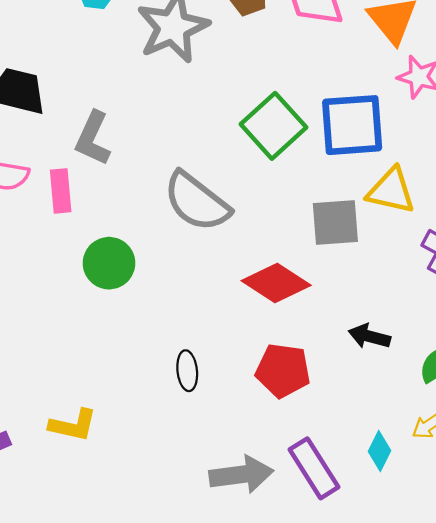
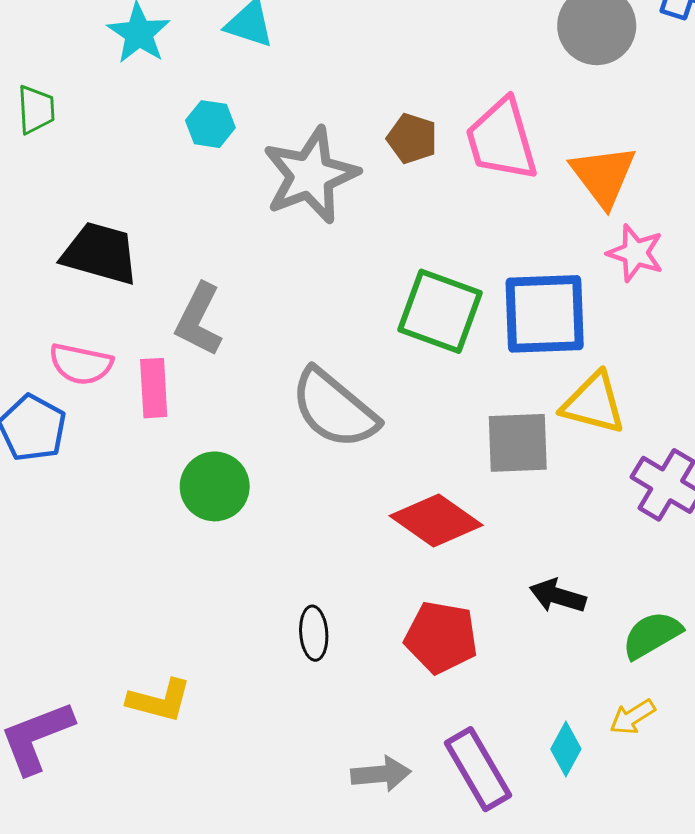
green square: (274, 126) -> (440, 311), turned -30
gray arrow: (241, 475) -> (381, 774), size x0.7

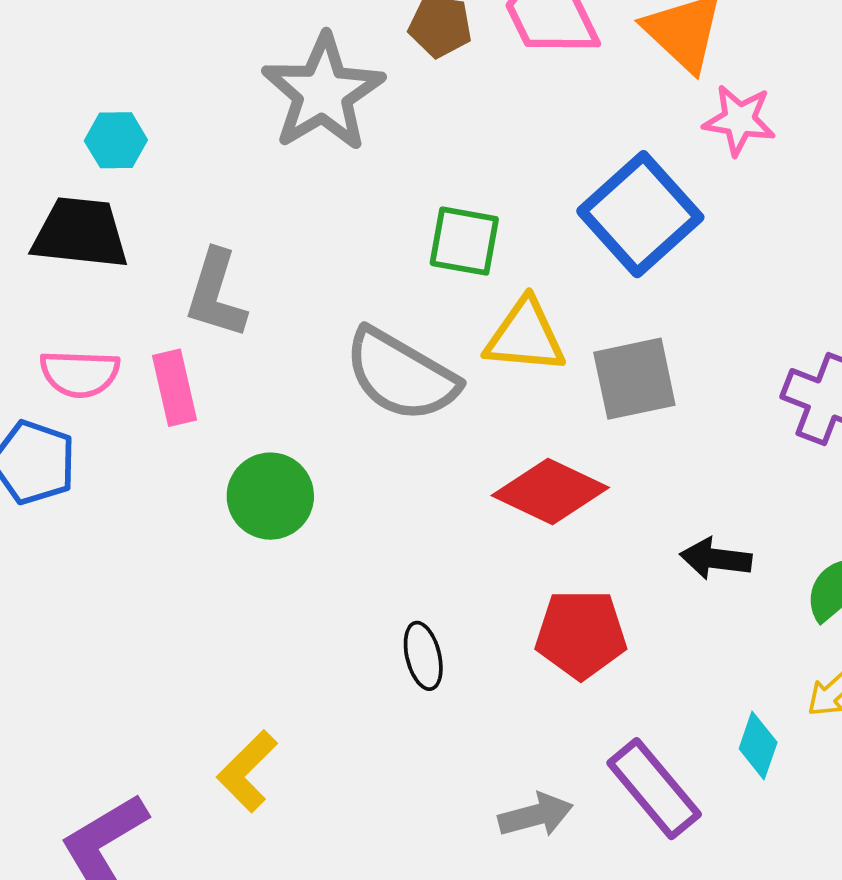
cyan hexagon: (210, 124) -> (116, 140), moved
green square: (440, 311) -> (464, 241), moved, size x0.7
blue square: (545, 314) -> (640, 214), turned -30
yellow triangle: (593, 403) -> (525, 336), moved
yellow L-shape: (159, 700) -> (247, 771), turned 130

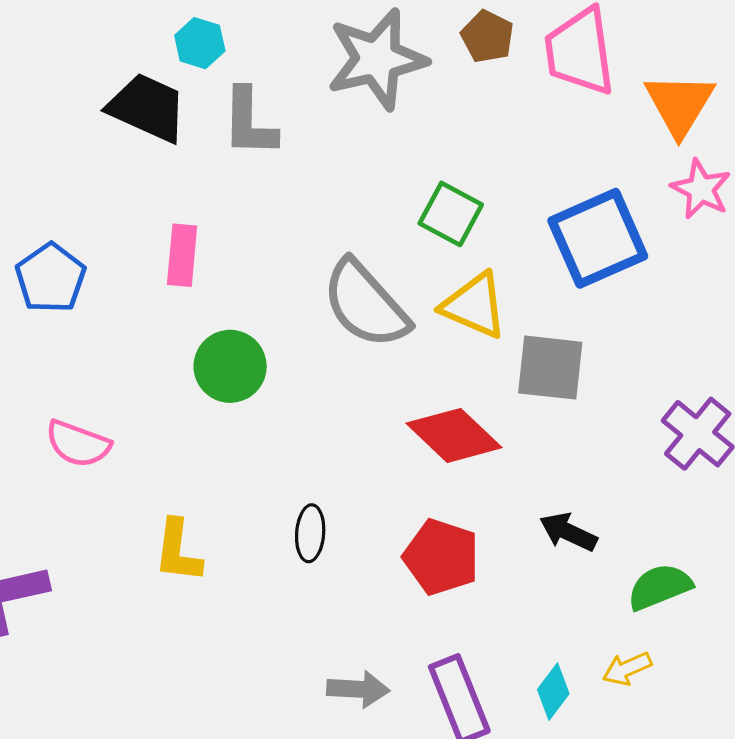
gray L-shape: (216, 294) -> (249, 122), moved, turned -34
pink semicircle: (80, 374) -> (78, 444), moved
yellow L-shape: (247, 771) -> (178, 551), moved, turned -56

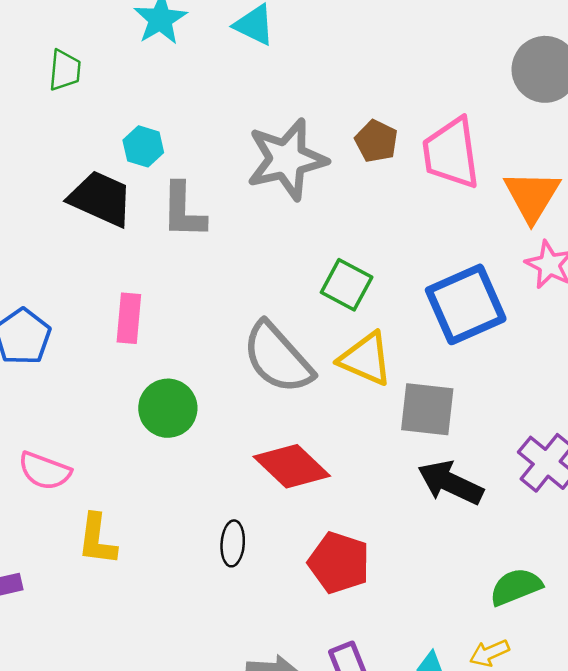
red diamond: (454, 435) -> (292, 466), moved
black arrow: (568, 532) -> (450, 483), moved, size x1.4
yellow L-shape: (178, 551) -> (97, 539), moved

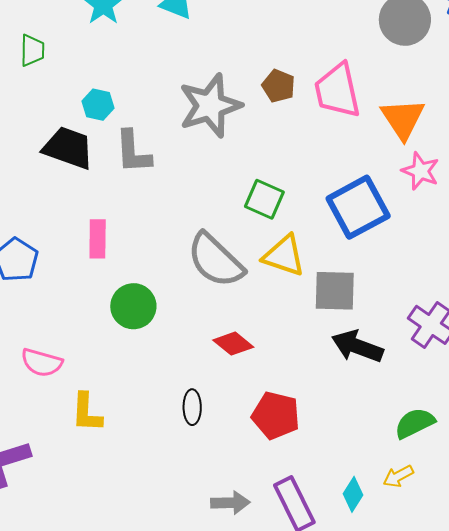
red diamond: (292, 466) -> (233, 344), size x0.7

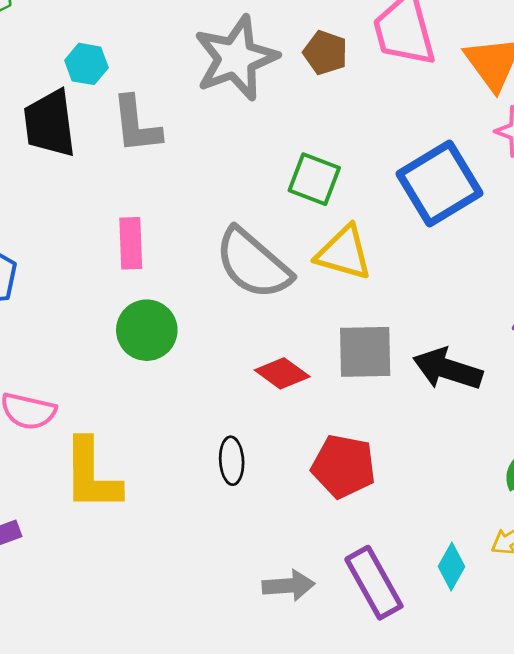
brown pentagon: (279, 86) -> (325, 53), moved
black trapezoid: (68, 148) -> (50, 123), turned -114
pink rectangle: (98, 239) -> (131, 243), moved
gray square: (335, 291) -> (365, 352), moved
yellow L-shape: (87, 413) -> (91, 475), size x1.4

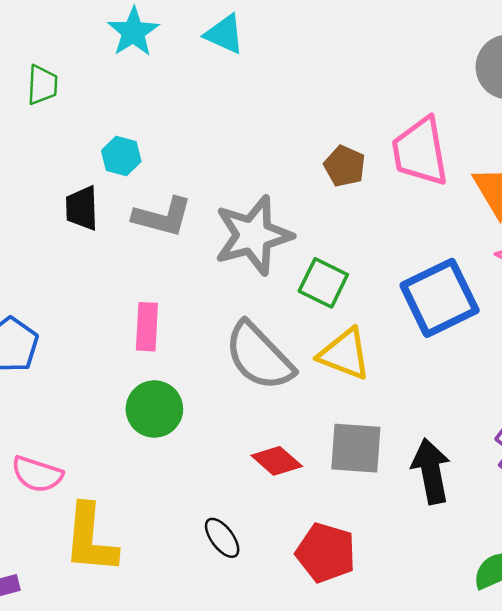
gray star: (236, 58) -> (253, 235), moved
black trapezoid: (50, 123) -> (82, 208), size x0.7
gray L-shape: (136, 125) -> (162, 217), turned -74
black arrow: (448, 369) -> (431, 471), turned 56
black ellipse: (232, 461) -> (222, 538), turned -39

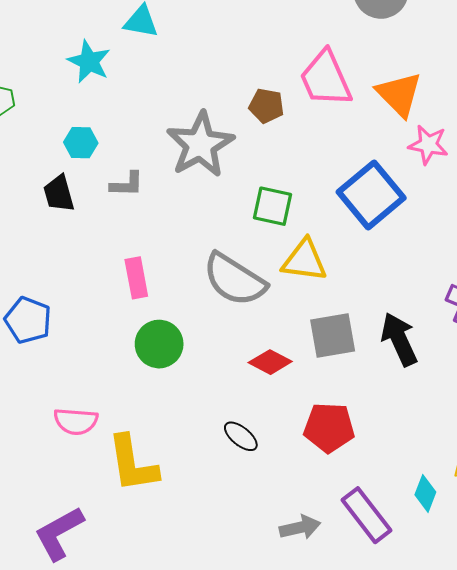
cyan star: (133, 32) -> (89, 62), moved
gray L-shape: (162, 217) -> (127, 184), size x0.7
gray star: (253, 235) -> (200, 145), moved

